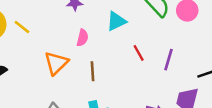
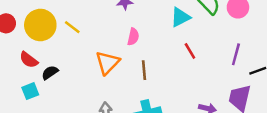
cyan triangle: (116, 21) -> (180, 17), moved
purple line: (168, 60) -> (236, 54), moved

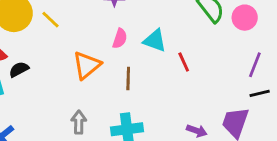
cyan triangle: (180, 17) -> (155, 41), moved, turned 40
purple line: (236, 54) -> (255, 65), moved

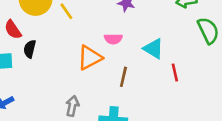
pink semicircle: (120, 38) -> (113, 39), moved, turned 60
black semicircle: (19, 69) -> (30, 49), turned -60

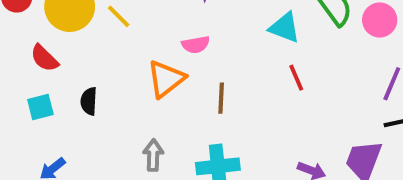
black semicircle: (30, 49) -> (89, 101), moved
cyan triangle: (154, 49) -> (285, 28), moved

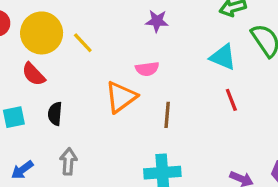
red semicircle: (44, 58) -> (33, 74), moved
gray arrow: (153, 155) -> (68, 161), moved

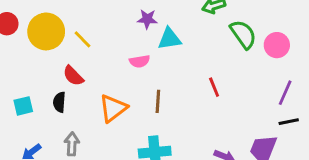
cyan triangle: (223, 57) -> (169, 39), moved, turned -30
red semicircle: (33, 74) -> (73, 76), moved
orange triangle: (121, 97) -> (113, 108), moved

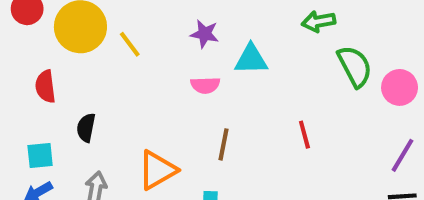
purple star: (147, 19) -> (205, 34), moved
red semicircle: (73, 76) -> (45, 86), moved, turned 30
cyan square: (23, 106) -> (40, 156), moved
orange triangle: (113, 108) -> (157, 170), moved

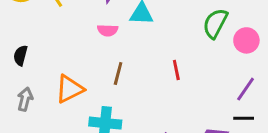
green semicircle: (355, 66) -> (215, 23), turned -128

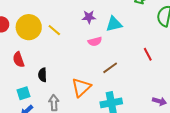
brown line: (118, 73) -> (110, 68), turned 56

